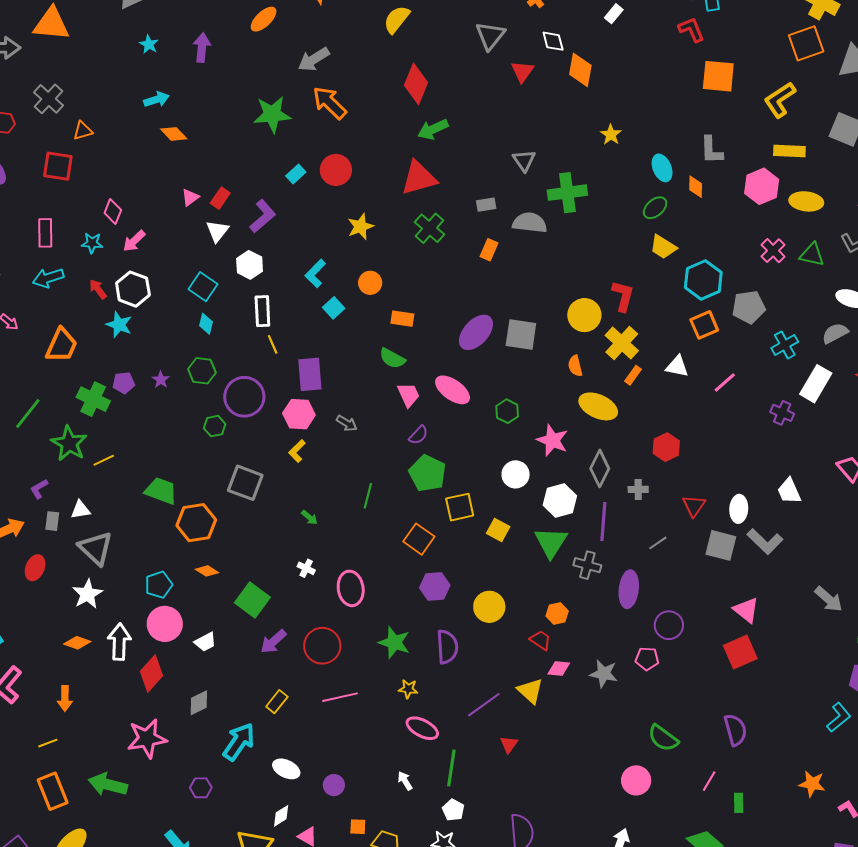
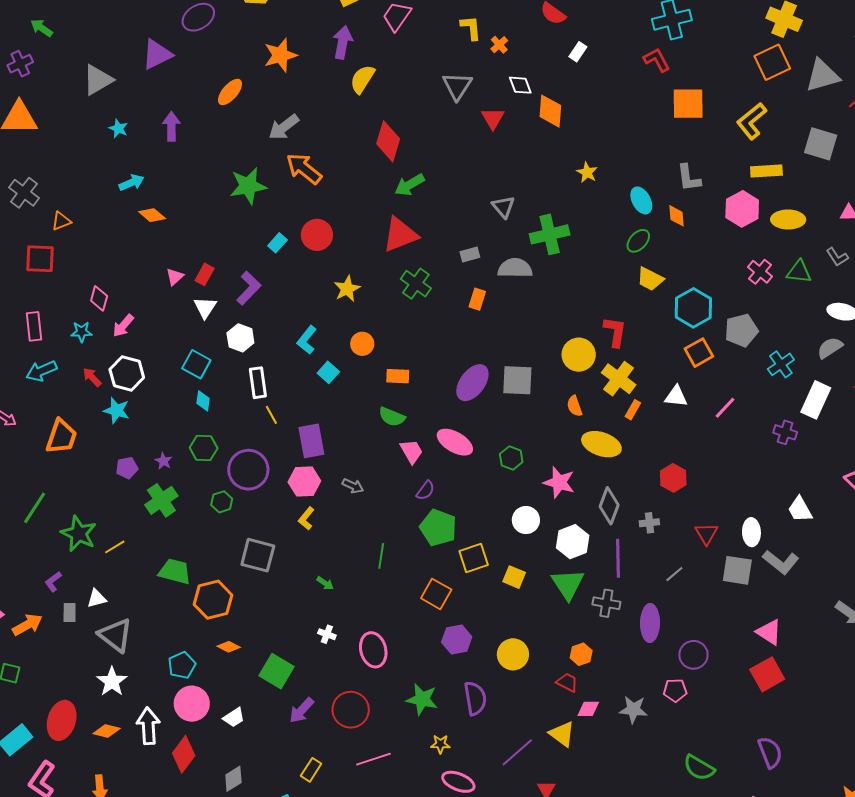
green cross: (93, 399) -> (161, 500), moved, turned 36
red ellipse: (35, 568) -> (62, 720), moved, size x1.5

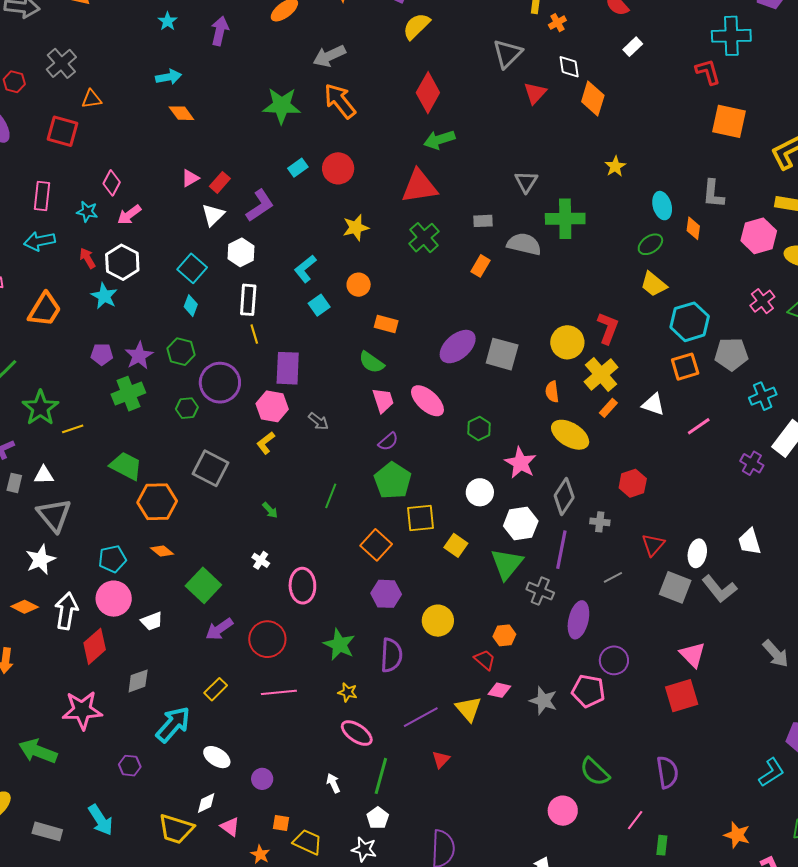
purple star: (163, 461) -> (139, 356), size x1.6
pink pentagon: (675, 690) -> (588, 691), size x1.4

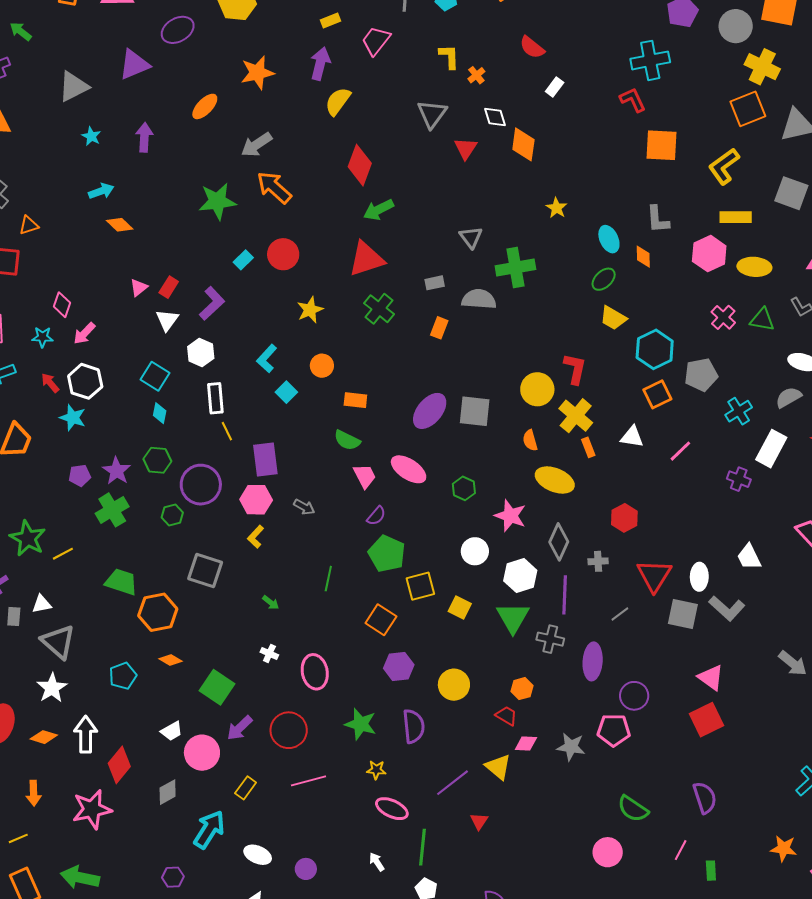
orange rectangle: (608, 408) -> (588, 447), turned -54
red triangle: (653, 545) -> (654, 575), size x1.5
pink circle: (114, 599) -> (202, 753), moved
pink star: (82, 710) -> (92, 809), moved

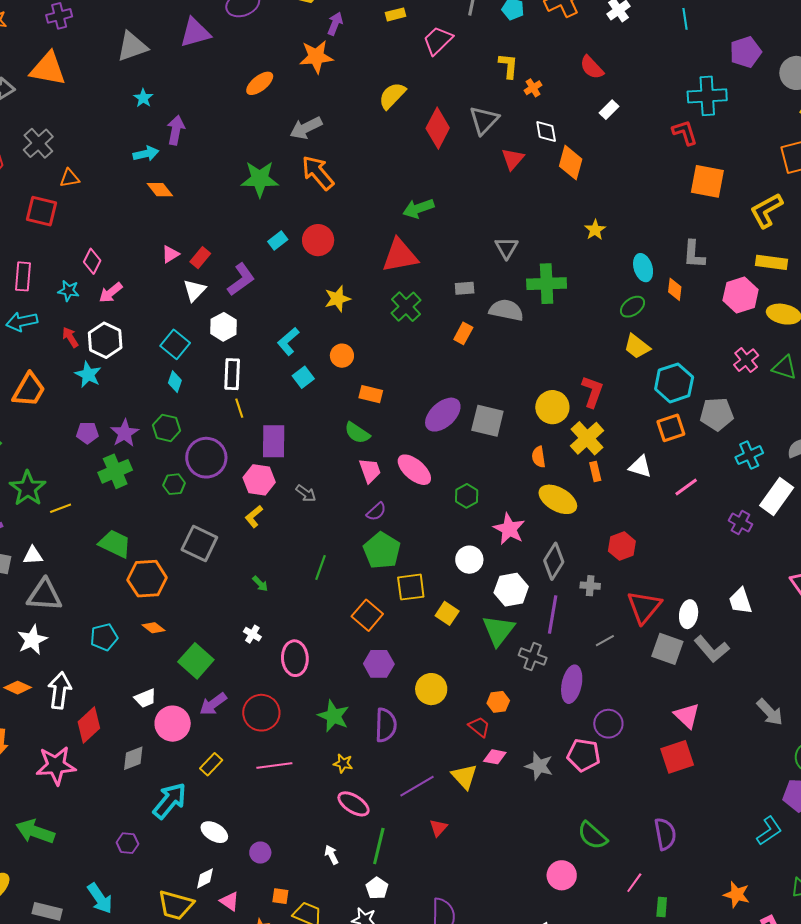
purple arrow: (320, 64) -> (335, 24), moved, size x0.7
purple arrow: (144, 137) -> (176, 130), moved
red diamond: (360, 165) -> (438, 128), moved
gray triangle: (58, 642) -> (44, 595), turned -45

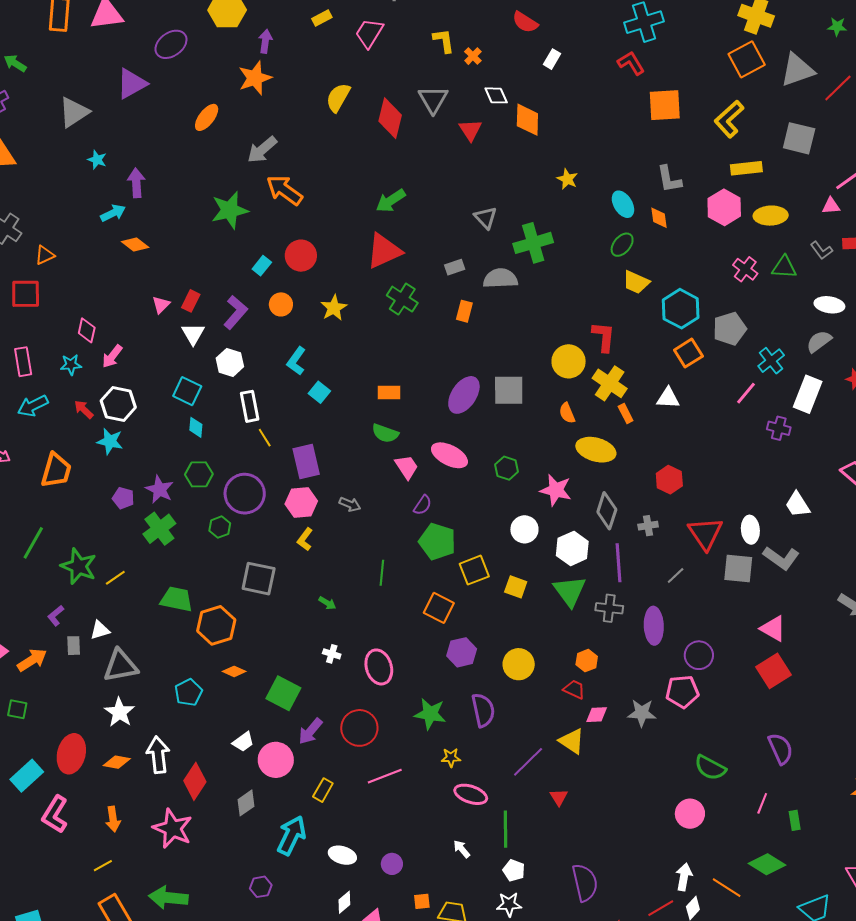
orange circle: (342, 356) -> (281, 304), moved
purple pentagon: (87, 433) -> (123, 498), turned 30
pink line: (686, 487) -> (746, 393), moved
pink star: (56, 765) -> (173, 828), turned -30

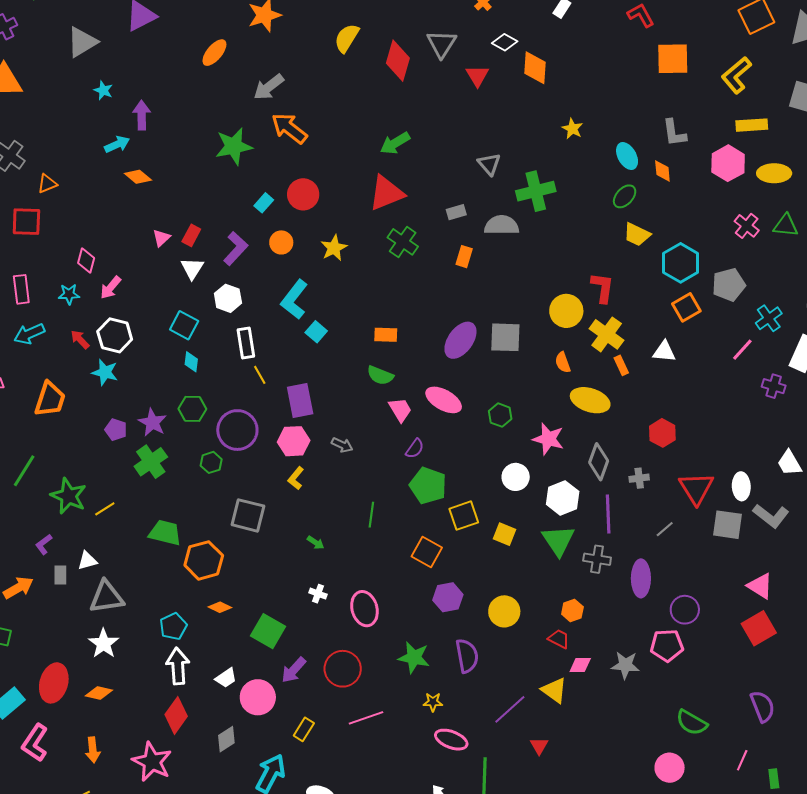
white diamond: (496, 95) -> (505, 42), turned -40
cyan L-shape: (296, 361) -> (294, 300), size x1.4
white arrow: (158, 755) -> (178, 666), moved

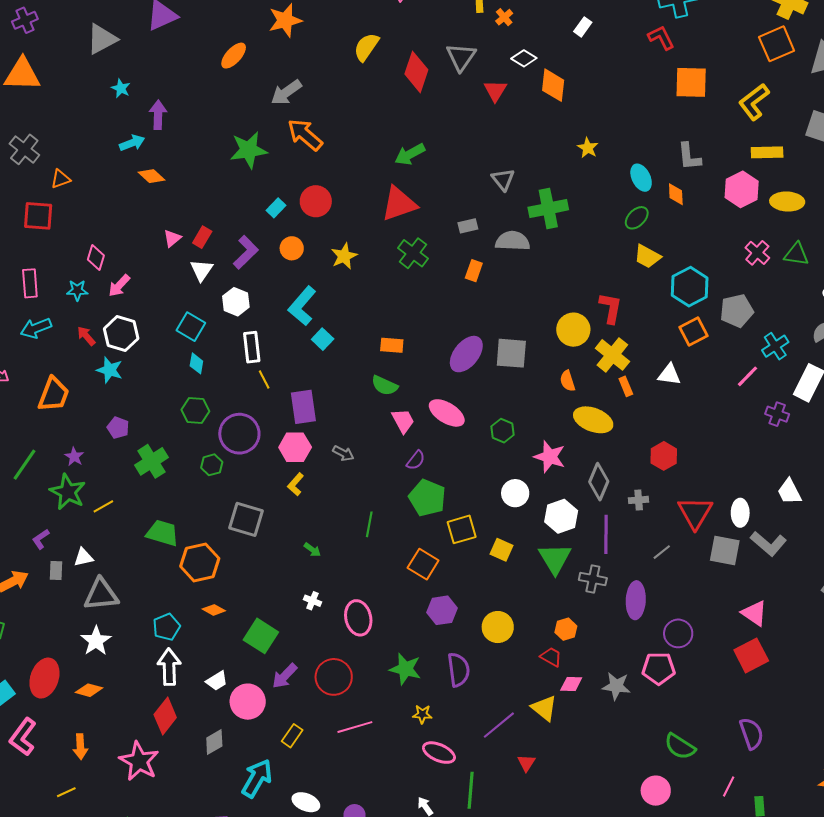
purple star: (152, 422) -> (74, 457), moved, size x0.7

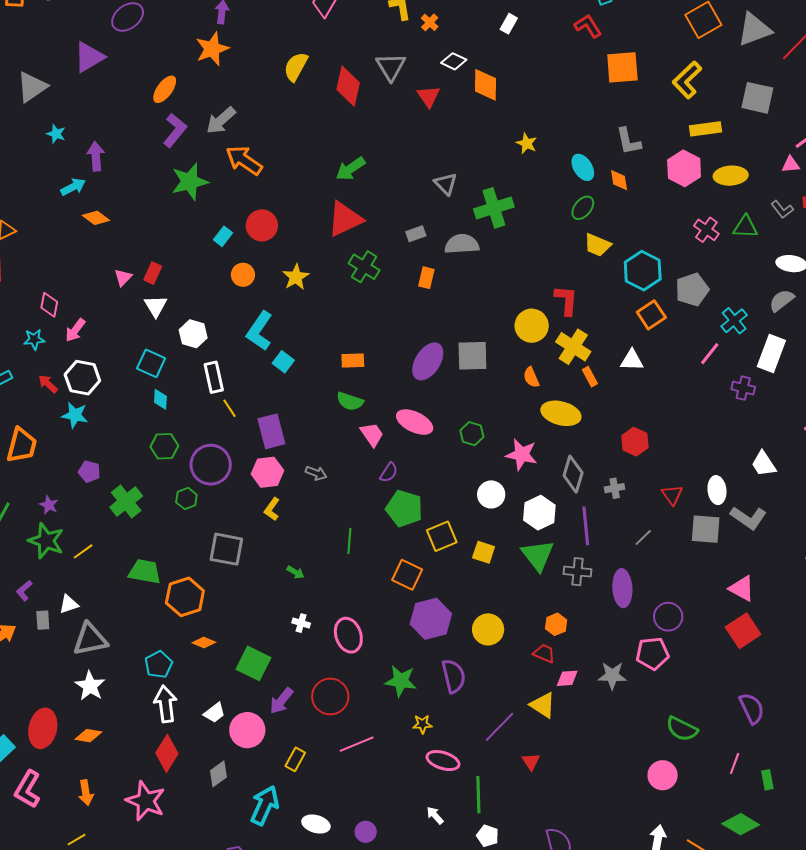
purple L-shape: (246, 252) -> (175, 130), moved
red triangle: (695, 513) -> (672, 495), size x0.6
purple hexagon: (442, 610) -> (431, 619), size x1.4

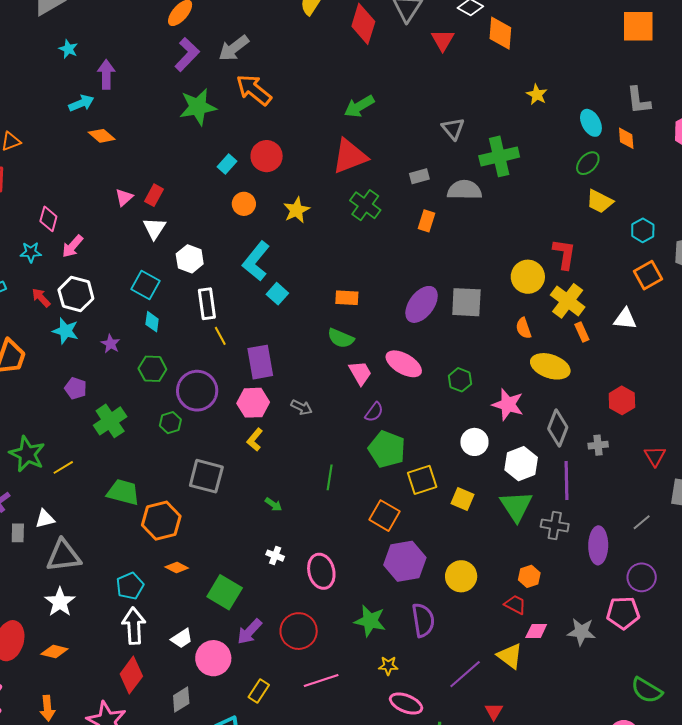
cyan hexagon: (643, 271) -> (643, 230), size x0.6
purple star: (49, 505) -> (111, 344), moved
gray line: (643, 537) -> (642, 522), moved

